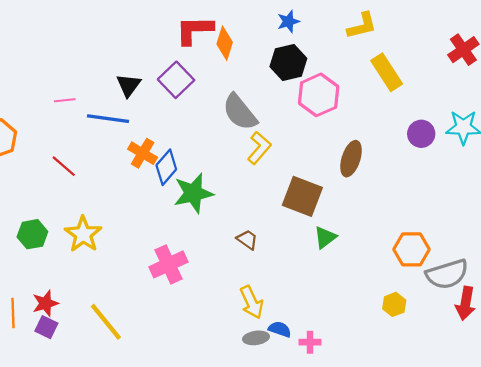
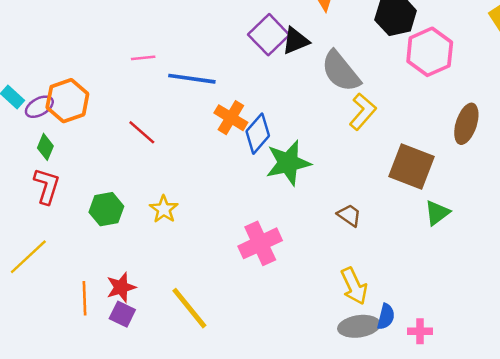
black triangle: (129, 85) -> (296, 41), moved, turned 32
yellow star: (83, 234) -> (164, 209), size x0.7
blue semicircle: (280, 329) -> (386, 317), turned 85
gray ellipse: (256, 338) -> (359, 326), size x1.4

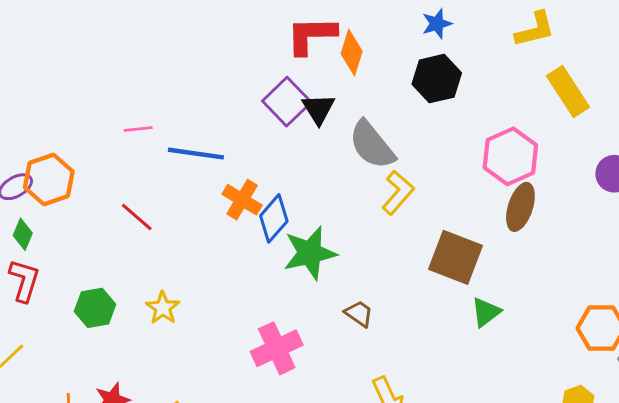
black triangle: (296, 41) -> (319, 109), turned -40
pink hexagon: (430, 52) -> (510, 156), moved
brown trapezoid: (349, 215) -> (359, 314), moved

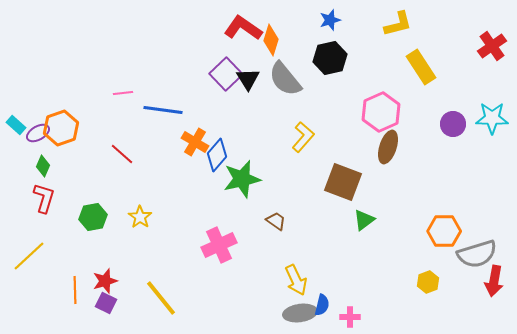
red L-shape: (311, 35) -> (243, 28), turned 36
gray semicircle: (372, 145) -> (285, 79), moved

